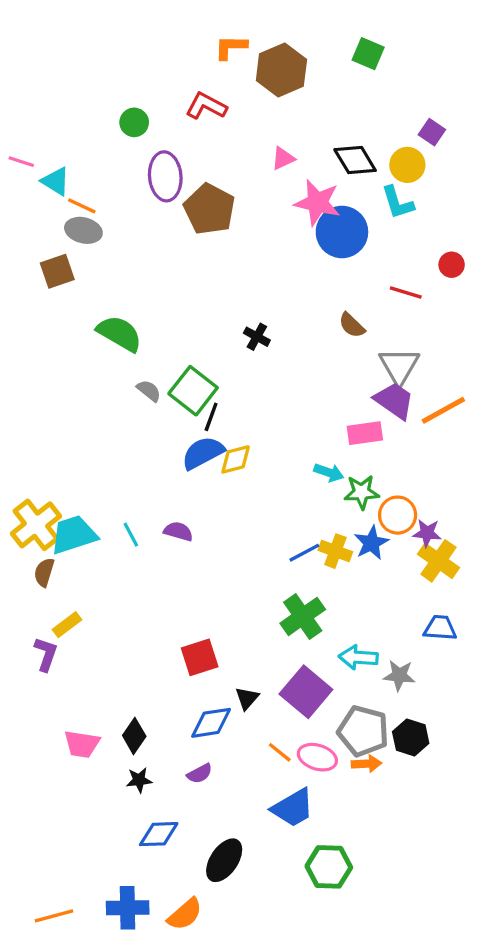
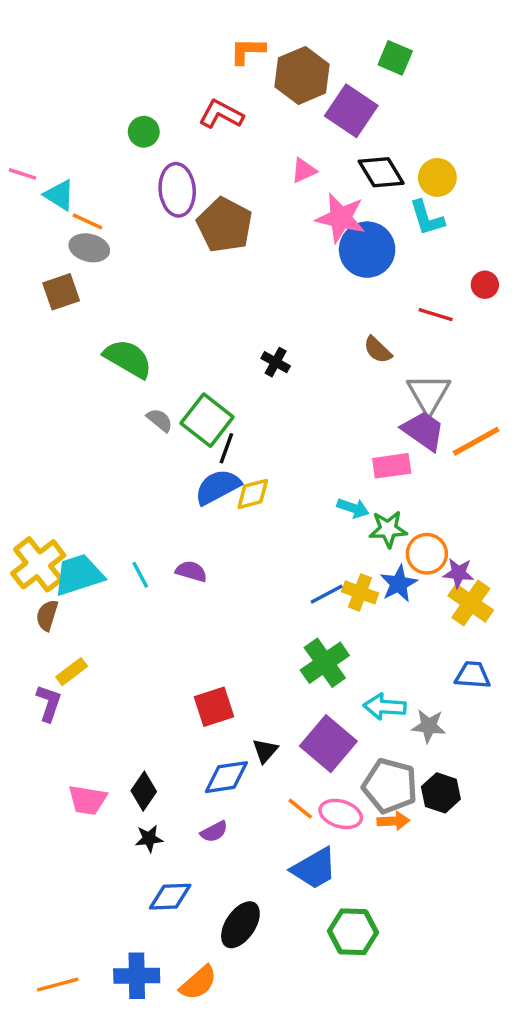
purple square: (432, 132) -> (351, 111), moved, size x1.8

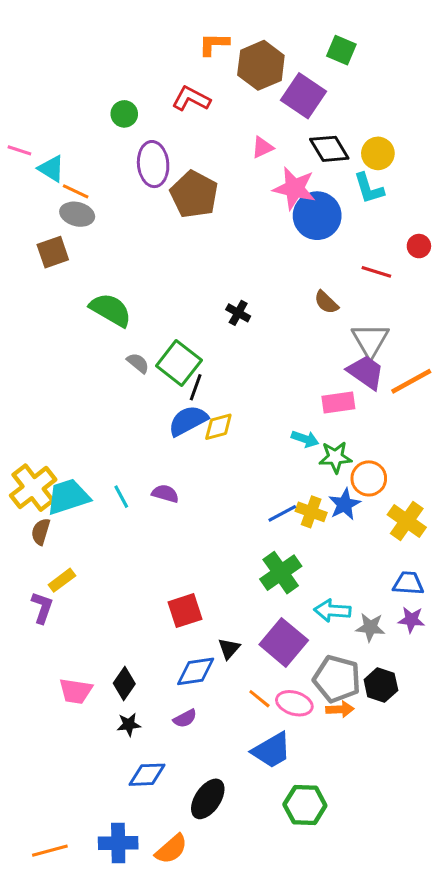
purple star: (458, 573) -> (411, 620), moved

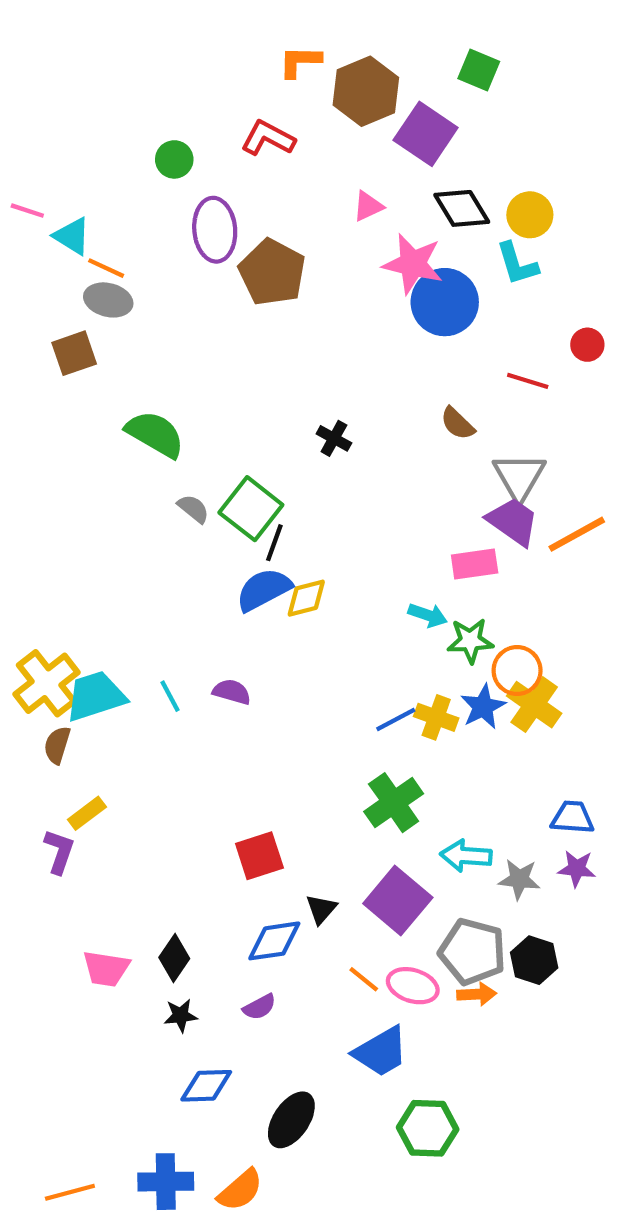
yellow cross: (407, 521) -> (534, 705), moved

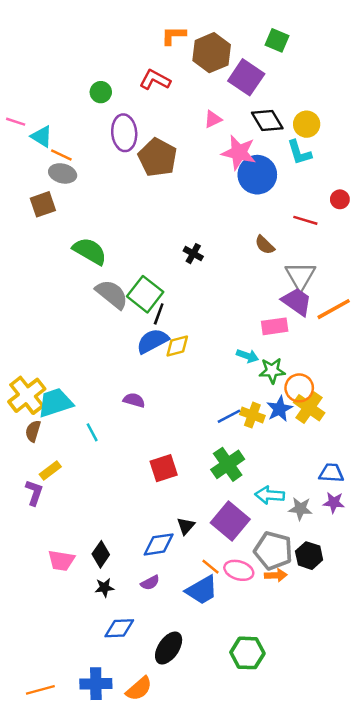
gray semicircle: (193, 509) -> (112, 294), size x1.8
cyan line: (170, 696) -> (92, 432), moved
red square: (259, 856) -> (164, 468), moved
blue trapezoid: (381, 1052) -> (202, 590), moved

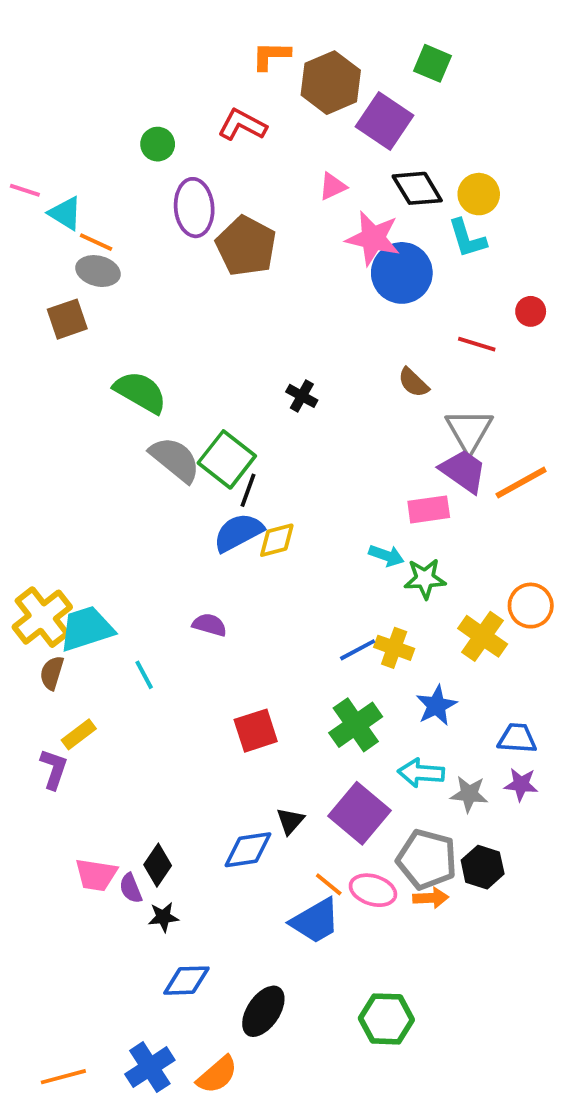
orange circle: (299, 388) -> (531, 606), moved
blue star: (279, 409) -> (436, 706), moved
purple semicircle: (150, 583) -> (131, 888), moved, turned 96
blue cross: (96, 684) -> (150, 1067), turned -32

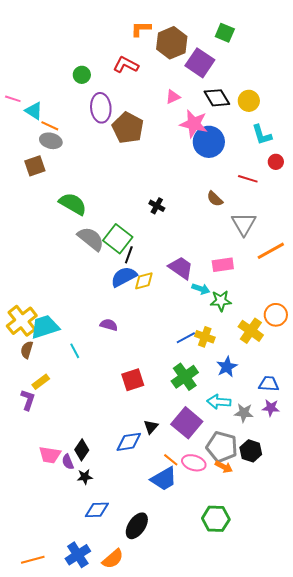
cyan L-shape: (467, 238) -> (262, 135), moved
purple trapezoid: (463, 471) -> (181, 268), moved
orange arrow: (431, 898) -> (224, 467), turned 30
green hexagon: (386, 1019) -> (216, 519), moved

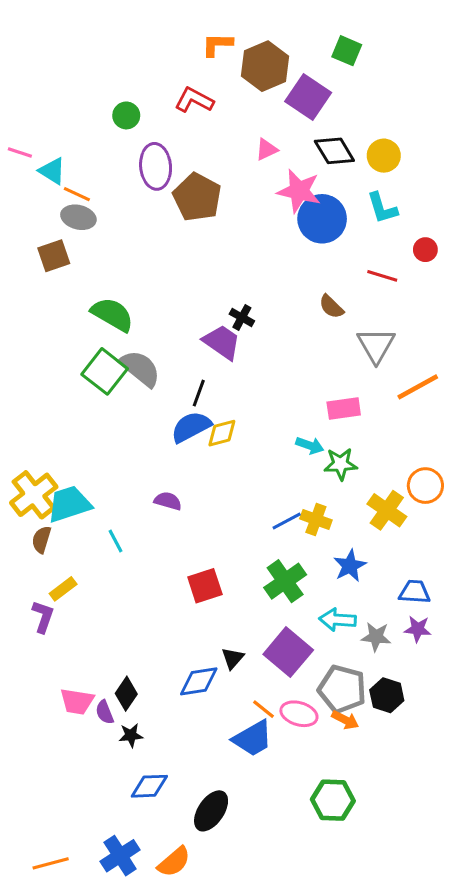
cyan L-shape: (262, 135) -> (382, 208), moved
green square: (118, 239) -> (105, 371), moved
purple trapezoid: (181, 268) -> (222, 342), moved

